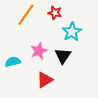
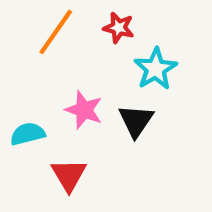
pink star: (39, 51) -> (84, 110), turned -30
red triangle: (45, 80) -> (69, 175), moved, turned -30

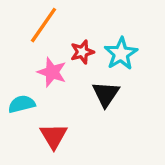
red star: (119, 28) -> (82, 52), moved, turned -30
pink star: (84, 110) -> (52, 72), moved

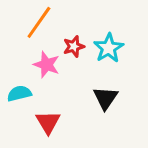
black triangle: (106, 94) -> (106, 98), moved

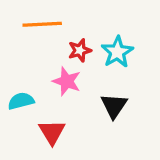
orange line: (39, 22) -> (42, 24), turned 52
pink star: (46, 65) -> (67, 81), moved

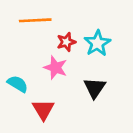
cyan semicircle: (21, 101) -> (18, 84), turned 45

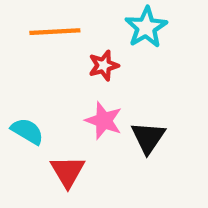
cyan star: (97, 43) -> (146, 27), moved
pink star: (55, 68) -> (104, 121), moved

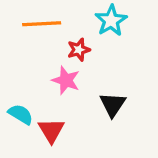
pink star: (104, 121) -> (66, 80), moved
cyan semicircle: (27, 131) -> (21, 114), moved

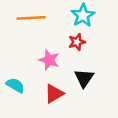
red star: (79, 50) -> (77, 42), moved
red triangle: (51, 130) -> (54, 94), moved, turned 30

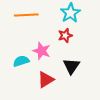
cyan semicircle: (15, 85) -> (21, 61), moved, turned -49

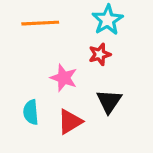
cyan semicircle: (21, 61) -> (31, 112), moved, turned -77

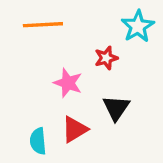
cyan star: (108, 20) -> (138, 26), moved
cyan semicircle: (31, 112) -> (38, 141), moved

